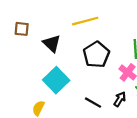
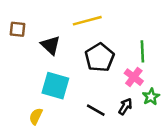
cyan square: (56, 80) -> (55, 86), turned -30

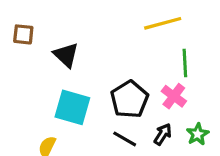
yellow line: (87, 21) -> (163, 23), moved
black pentagon: (100, 57) -> (129, 99), moved
green star: (151, 97) -> (198, 134), moved

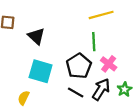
green line: (185, 63) -> (94, 42), moved
black arrow: (163, 134) -> (101, 89), size x1.5

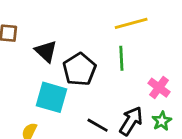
pink cross: (109, 64) -> (159, 88), moved
black pentagon: (79, 66) -> (79, 69), moved

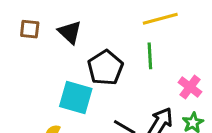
black triangle: (46, 51) -> (70, 32), moved

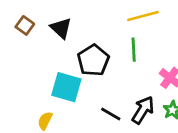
brown square: (30, 29) -> (25, 25), turned 30

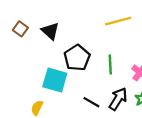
green line: (134, 50) -> (110, 64), moved

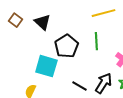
green line: (110, 64) -> (96, 41), moved

